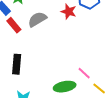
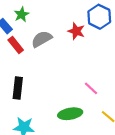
pink line: (84, 73) -> (91, 88), moved

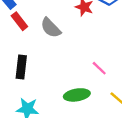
gray semicircle: (42, 39) -> (51, 28), moved, turned -105

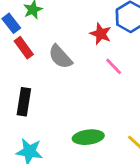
pink line: (99, 68) -> (114, 66), moved

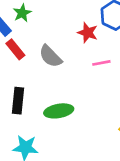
pink line: (114, 66) -> (101, 63), turned -54
green ellipse: (88, 137) -> (59, 111), moved

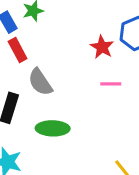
gray semicircle: (50, 56) -> (40, 82), moved

